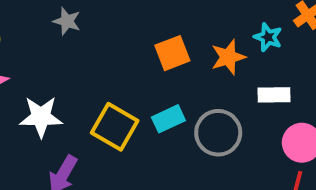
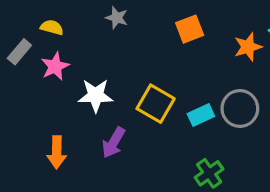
orange square: (172, 53) -> (190, 29), moved
cyan rectangle: (168, 119) -> (201, 115), moved

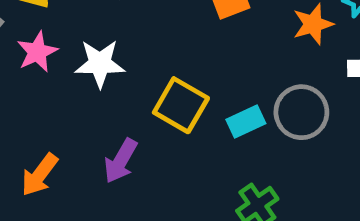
white star: (96, 96) -> (100, 64), moved
orange arrow: (57, 152) -> (40, 175), turned 36

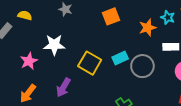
pink star: (37, 52) -> (29, 61), moved
cyan rectangle: (246, 121) -> (120, 58), moved

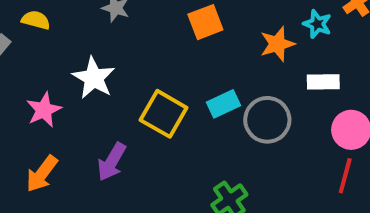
white star: (54, 45) -> (94, 78), turned 30

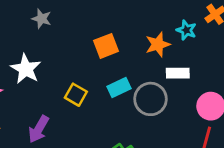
orange square: (205, 22) -> (106, 46), moved
white rectangle: (323, 82) -> (178, 73), moved
yellow square: (164, 114) -> (76, 95), size x0.7

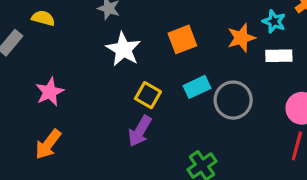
white star: (26, 69) -> (123, 49), moved
white rectangle: (178, 73) -> (279, 56), moved
purple arrow: (39, 129) -> (140, 131), moved

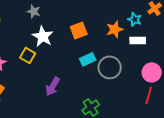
yellow square: (148, 95) -> (28, 55), moved

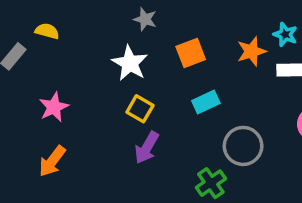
gray star: (34, 11) -> (145, 19), moved
yellow square: (28, 55) -> (140, 109), moved
gray circle: (110, 67) -> (243, 146), moved

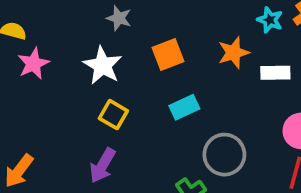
cyan star: (285, 34) -> (270, 20), moved
pink star: (54, 107) -> (33, 64), moved
purple arrow: (147, 148) -> (103, 165), moved

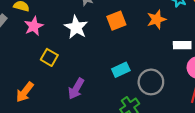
white rectangle: (275, 73) -> (182, 45), moved
cyan rectangle: (184, 107) -> (121, 70), moved
yellow square: (113, 115) -> (49, 57), moved

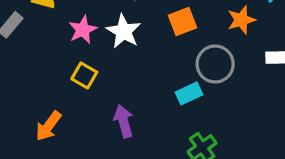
pink star: (34, 26) -> (83, 30), moved
gray circle: (151, 82) -> (215, 64), moved
purple arrow: (76, 89) -> (124, 121), turned 135

